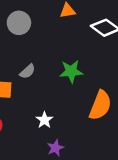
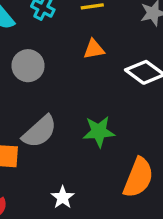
gray semicircle: (27, 71) -> (40, 132), size x1.6

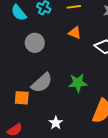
orange triangle: (94, 49) -> (75, 33), turned 32

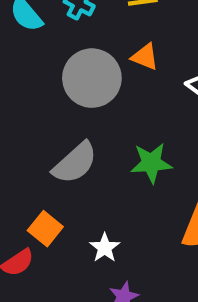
gray circle: (35, 43) -> (92, 78), moved, size x1.4
orange square: (22, 98) -> (45, 229), moved, turned 35

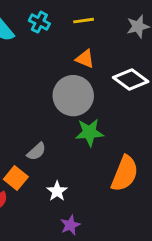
gray circle: (92, 78) -> (73, 96), moved
gray semicircle: (75, 163) -> (36, 152), moved, size x0.6

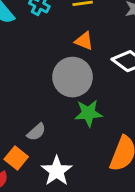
white star: (57, 191) -> (57, 171), size x1.5

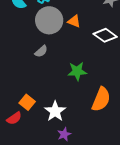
gray circle: (73, 77) -> (49, 20), moved
gray semicircle: (36, 132) -> (41, 51), moved

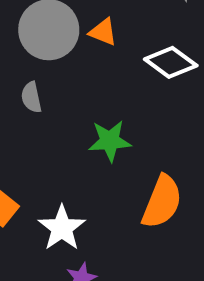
gray semicircle: (41, 51) -> (31, 97), turned 120

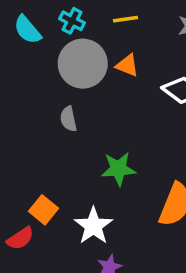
green star: (110, 141) -> (118, 169), moved

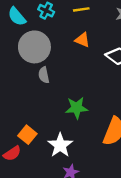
gray circle: (83, 64) -> (34, 47), moved

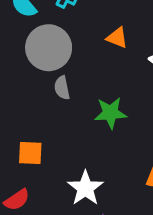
green star: (77, 108) -> (110, 113), moved
orange square: (27, 135) -> (30, 153), moved, turned -36

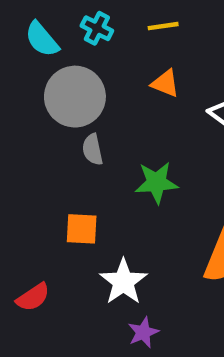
orange square: (30, 153) -> (82, 229), moved

